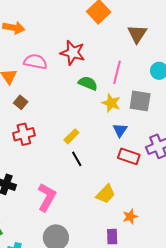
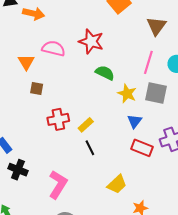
pink line: (117, 72) -> (148, 62), moved
brown square: (21, 102) -> (37, 88), turned -32
red cross: (24, 134) -> (58, 119), moved

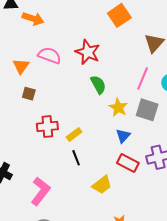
green semicircle: (105, 73) -> (98, 85), turned 30
yellow trapezoid: (117, 184) -> (102, 185), moved

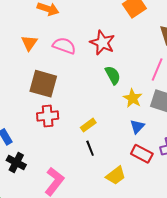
orange triangle: (21, 66) -> (29, 43), moved
brown square: (29, 94) -> (43, 84), size x2.0
red cross: (47, 126) -> (48, 116), moved

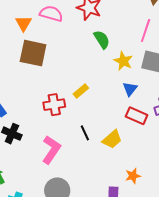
orange triangle: (29, 43) -> (23, 23), moved
red cross: (48, 116) -> (54, 105), moved
black line: (90, 148) -> (85, 133), moved

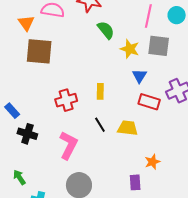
yellow rectangle: (81, 91) -> (100, 91), moved, turned -42
yellow trapezoid: (112, 139) -> (128, 128), turned -125

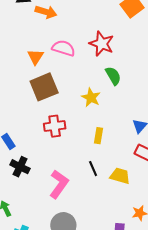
yellow star: (130, 49) -> (91, 98), moved
brown square: (39, 51) -> (44, 87), turned -36
red cross: (66, 100) -> (55, 126), moved

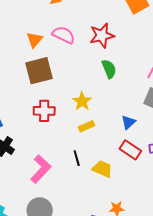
red star: (102, 44) -> (102, 35), turned 30
yellow star: (91, 98) -> (82, 101), moved
yellow rectangle: (98, 136) -> (86, 126), turned 49

